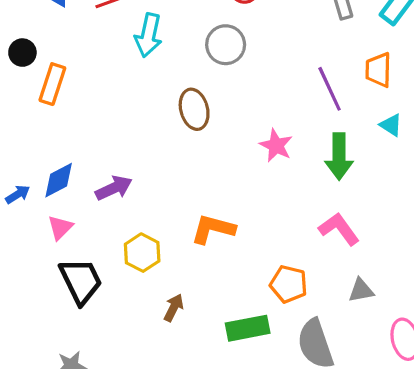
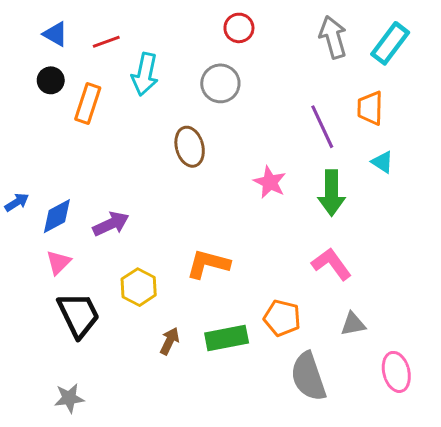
black circle: (22, 53) -> (51, 80), moved
orange rectangle: (52, 84) -> (88, 103), moved
blue arrow: (18, 194) -> (17, 202), moved
green rectangle: (248, 328) -> (227, 338), moved

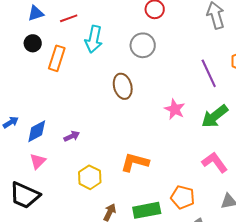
blue triangle: (55, 34) -> (36, 13), turned -48
green arrow: (332, 193) -> (215, 116), turned 52
purple arrow: (111, 224) -> (72, 136), size x0.7
black trapezoid: (78, 315) -> (25, 195), moved, turned 140

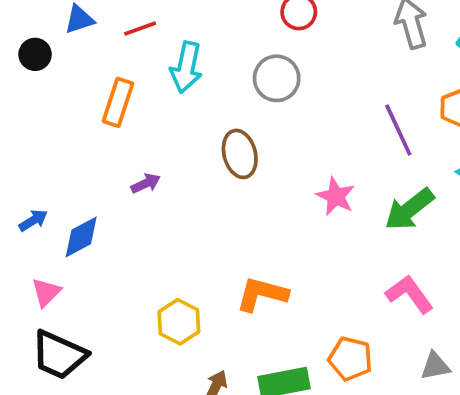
black circle: (33, 43) -> (35, 54), moved
purple arrow: (72, 136) -> (146, 183), moved
pink triangle: (38, 161) -> (46, 292), moved

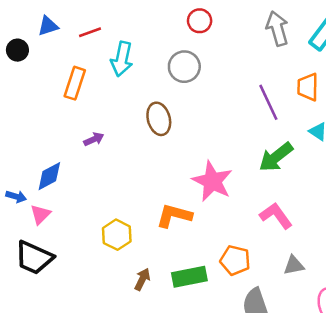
pink star: (336, 196) -> (212, 181), moved, size x1.5
blue arrow: (33, 220) -> (16, 197), moved, turned 48
pink triangle: (46, 292) -> (40, 214), moved

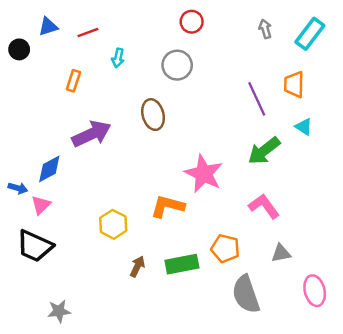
gray arrow: (277, 28) -> (265, 29), size x0.6
cyan arrow: (122, 59) -> (118, 58), size x0.6
orange rectangle: (75, 83) -> (73, 81), size x0.7
purple arrow: (94, 139) -> (92, 134), size x2.0

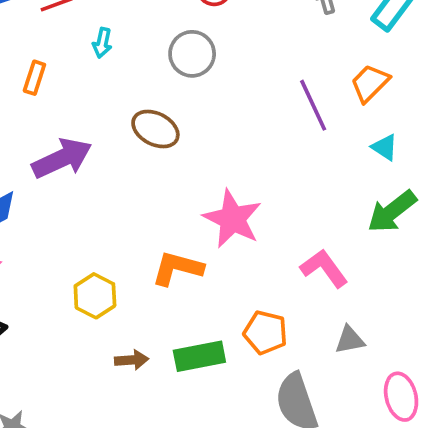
orange trapezoid: (294, 84) -> (370, 83), turned 44
brown ellipse: (153, 115) -> (155, 129), turned -48
green arrow: (264, 151) -> (392, 211), moved
brown arrow: (137, 267) -> (132, 360), turned 60

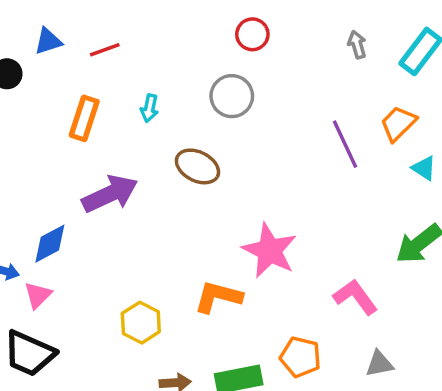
cyan arrow: (102, 43) -> (149, 108), moved
orange rectangle: (34, 78) -> (84, 118), size x1.4
cyan triangle: (385, 147) -> (424, 168), moved

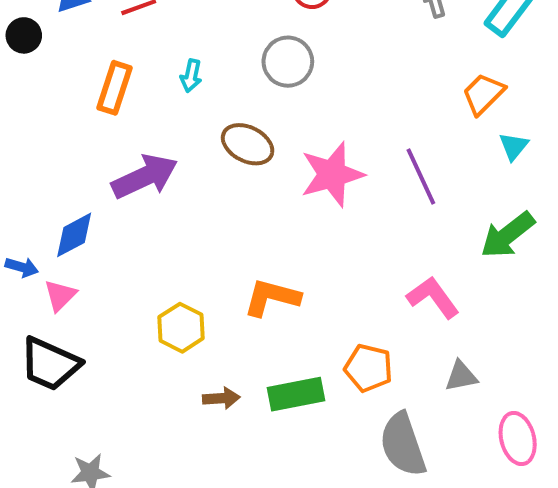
purple line: (345, 144) -> (421, 176), moved
cyan triangle: (424, 168) -> (514, 146), turned 36
pink star: (270, 251) -> (332, 174), moved, turned 30

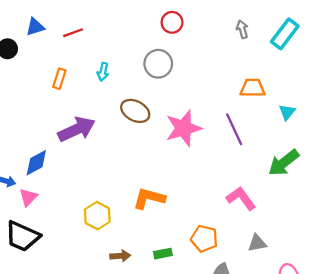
orange rectangle: (115, 88) -> (59, 79), size x0.7
orange trapezoid: (483, 94) -> (253, 88), moved, turned 45
green rectangle: (296, 394) -> (163, 254), size x0.6

